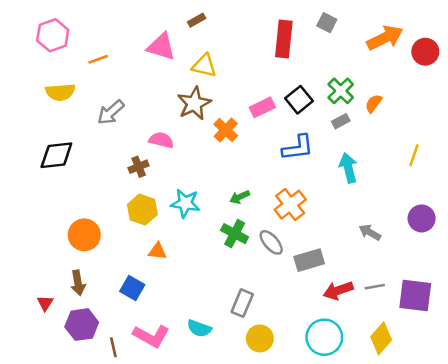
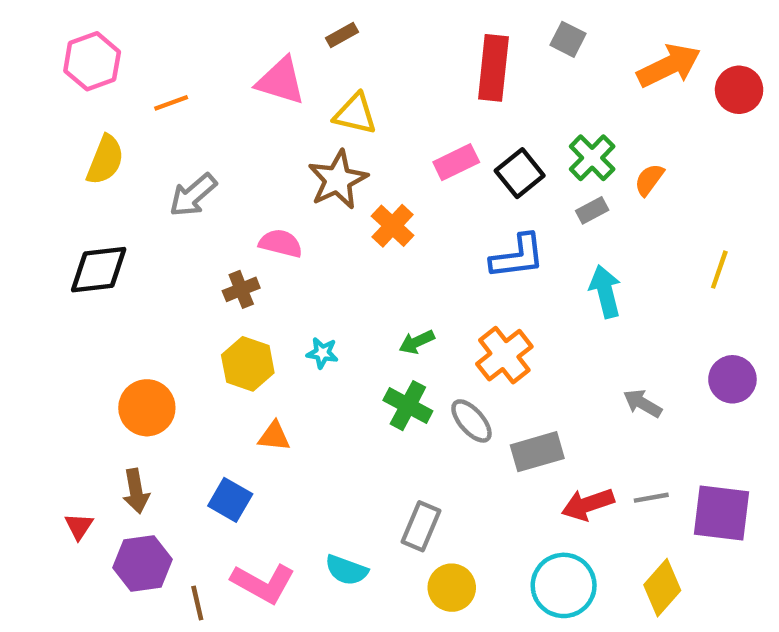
yellow semicircle: (60, 92) -> (105, 160), turned -64
pink rectangle: (262, 107) -> (456, 162), moved
cyan star: (185, 203) -> (322, 353), size x0.6

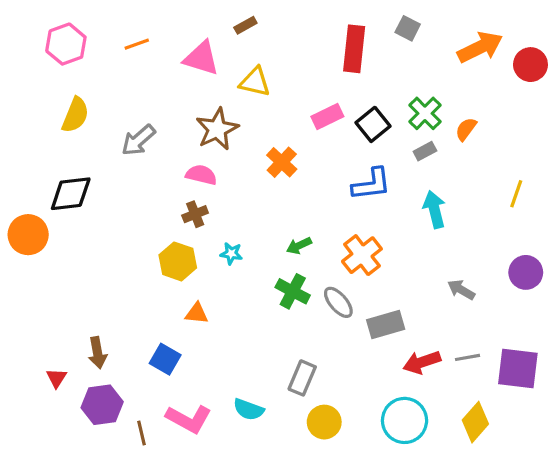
orange line: (171, 103) -> (137, 44), moved
brown star: (338, 180) -> (217, 129), moved
brown cross: (241, 289) -> (195, 214), moved
orange circle: (147, 408) -> (28, 235), moved

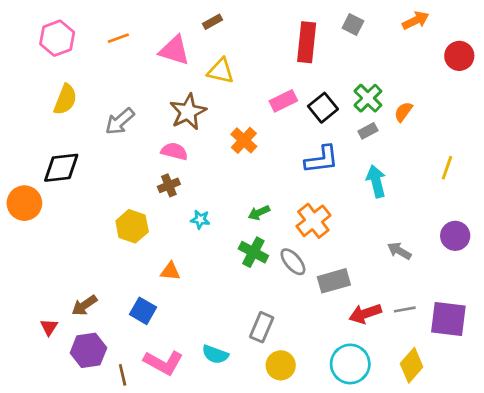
orange arrow: (480, 47) -> (416, 20), moved, size x0.7
yellow hexagon: (178, 261) -> (132, 226), moved
brown arrow: (97, 353) -> (84, 305), turned 65

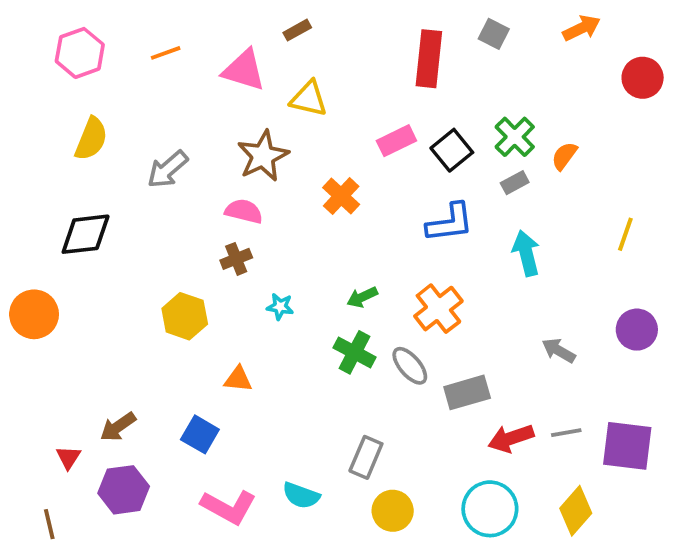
orange circle: (24, 203) -> (34, 314), moved
brown line: (123, 375) -> (49, 524), moved

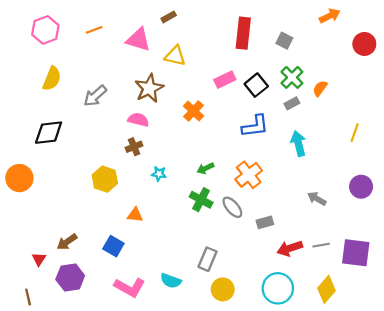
gray square: (494, 34) -> (284, 41), moved
gray rectangle: (467, 392) -> (265, 222), size x0.7

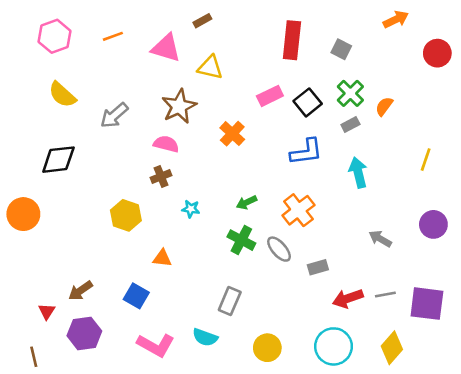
yellow semicircle: (52, 79) -> (62, 95), turned 110
gray rectangle: (208, 259) -> (230, 301), moved

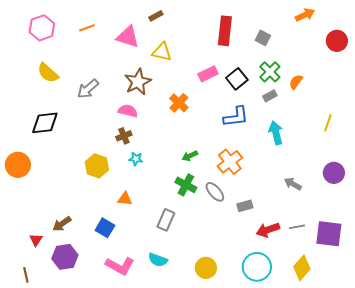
cyan star: (191, 209) -> (136, 159), moved
gray rectangle: (230, 301) -> (166, 220), moved

